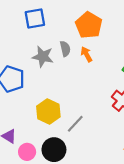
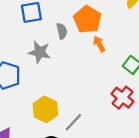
gray semicircle: (65, 49) -> (62, 31), moved
orange arrow: (86, 54) -> (99, 44), moved

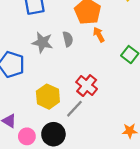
gray semicircle: (62, 31) -> (68, 39), moved
red cross: (122, 98) -> (87, 86), moved

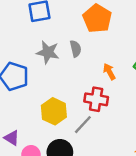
orange arrow: (99, 35) -> (109, 72), moved
red cross: (87, 86) -> (96, 99), turned -30

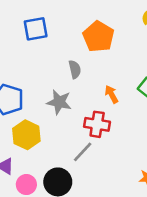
gray star: (48, 52) -> (59, 102), moved
yellow hexagon: (54, 111) -> (26, 135), moved

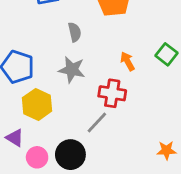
gray semicircle: (75, 69) -> (75, 32), moved

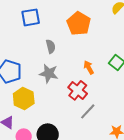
red cross: (112, 93) -> (78, 90), turned 30
gray line: (97, 123) -> (88, 111), moved

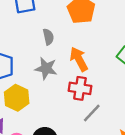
orange arrow: (89, 67) -> (79, 59), moved, size x1.5
red cross: (78, 90) -> (80, 88), turned -30

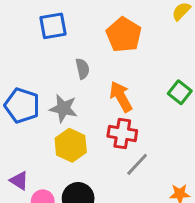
gray star: (46, 68) -> (63, 108), moved
yellow hexagon: (17, 98) -> (71, 145), moved

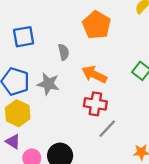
blue square: (53, 26) -> (24, 37), moved
orange arrow: (121, 97) -> (94, 74), turned -35
yellow hexagon: (71, 145) -> (18, 113), moved

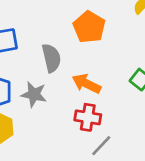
gray semicircle: (64, 52) -> (51, 58), size x1.5

